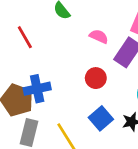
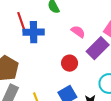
blue cross: (37, 89) -> (34, 32), moved

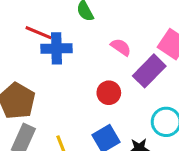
red line: (21, 21) -> (39, 33), turned -48

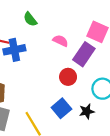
red circle: (109, 93) -> (68, 77), moved

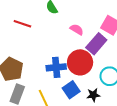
blue cross: (14, 50) -> (56, 67), moved
red circle: (68, 77) -> (80, 62), size x1.6

